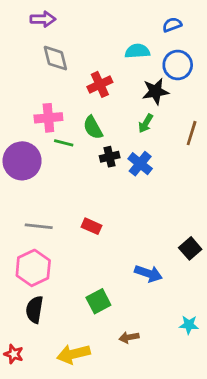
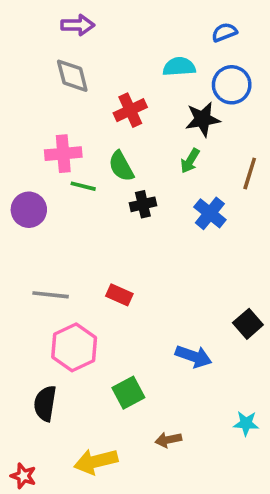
purple arrow: (43, 19) -> (78, 25), moved
purple circle: (22, 161) -> (29, 210), size x0.7
blue cross: (140, 164) -> (210, 213), moved
pink hexagon: (33, 268) -> (74, 347), moved
red star: (14, 354) -> (23, 476), moved

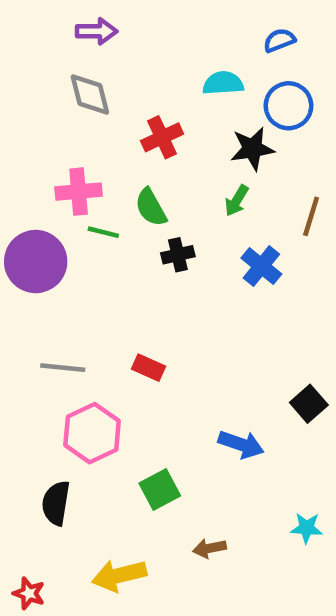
purple circle: (29, 210) -> (36, 262), size x1.4

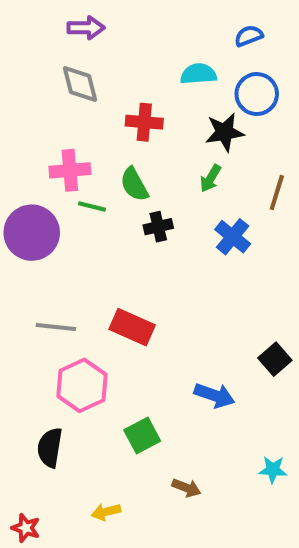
red cross: (162, 137) -> (144, 122), turned 30
red rectangle: (149, 368) -> (132, 327), size x1.5
brown arrow: (209, 548) -> (186, 488), turned -148
yellow arrow: (119, 575) -> (106, 512), size x0.6

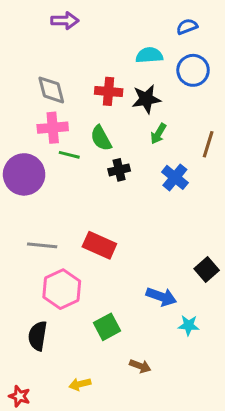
gray diamond: (80, 84) -> (51, 90), moved
black star: (225, 132) -> (146, 99), moved
cyan star: (273, 470) -> (188, 325), moved

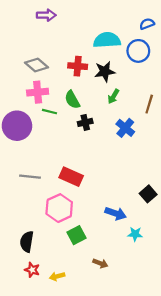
blue semicircle: (187, 27) -> (147, 24), moved
cyan semicircle: (149, 55) -> (107, 40), size x1.4
gray diamond: (51, 90) -> (36, 65), turned -35
pink hexagon: (62, 289) -> (59, 208), moved
red star: (20, 396) -> (32, 270), moved

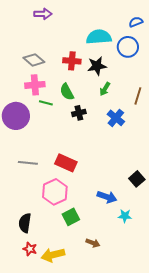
yellow arrow: (57, 276) -> (53, 255), size x1.6

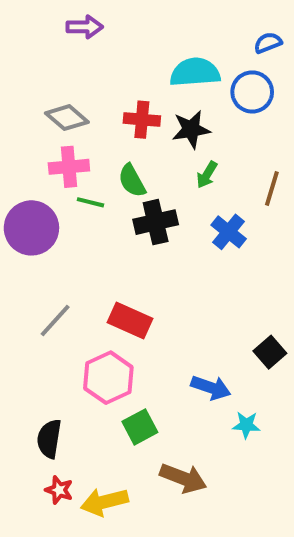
black cross: (79, 113) -> (156, 222), size x1.5
gray line: (28, 163) -> (55, 321), turned -54
brown arrow: (93, 243) -> (183, 478), size x1.6

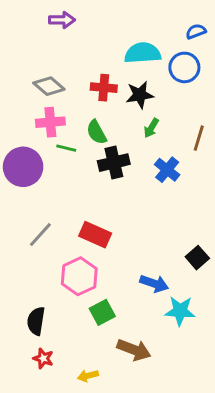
cyan star: (246, 425) -> (180, 311), size x1.5
yellow arrow: (104, 502) -> (88, 376), moved, size x0.6

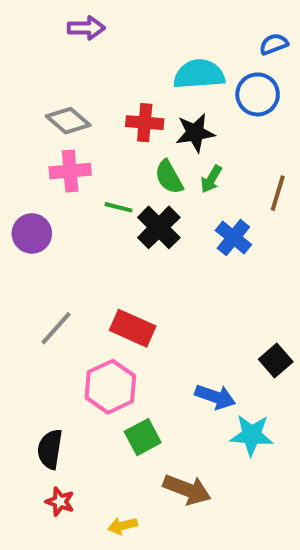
green semicircle: (97, 132) -> (169, 177), moved
green line: (66, 148) -> (118, 207), moved
black cross: (114, 163) -> (159, 227), turned -32
purple circle: (23, 167) -> (32, 233), size x0.7

